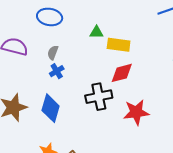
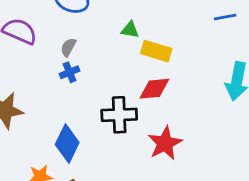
blue diamond: (51, 108) -> (67, 143), moved
red star: (136, 112) -> (165, 143), turned -30

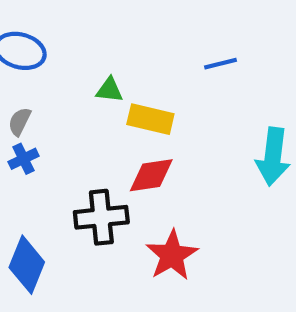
blue line: (225, 17) -> (220, 64), moved

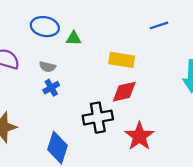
green triangle: (109, 90) -> (74, 38), moved
gray semicircle: (20, 122) -> (47, 67), turned -98

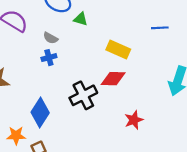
black cross: (98, 118) -> (83, 95), turned -32
red star: (139, 136) -> (134, 120), moved, size x0.7

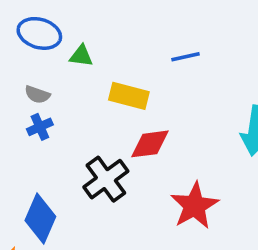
blue line: (160, 28) -> (185, 57), moved
yellow rectangle: (118, 50) -> (129, 96), moved
red star: (134, 120) -> (194, 206), size x1.5

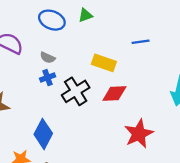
green triangle: (81, 56) -> (85, 15), moved, turned -32
black cross: (106, 179) -> (76, 91), moved

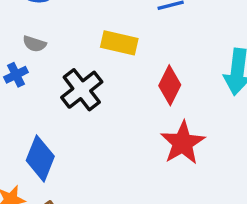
blue cross: (48, 78) -> (16, 75), moved
red diamond: (114, 94) -> (170, 85), moved, turned -55

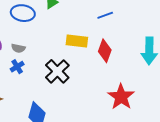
gray semicircle: (34, 44) -> (18, 48), moved
red diamond: (170, 85) -> (105, 51), moved

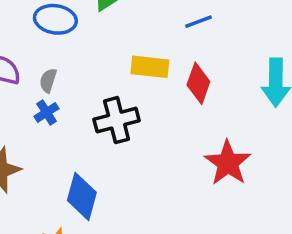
gray semicircle: (18, 48) -> (48, 80), turned 96
black cross: (57, 71) -> (117, 120), turned 30

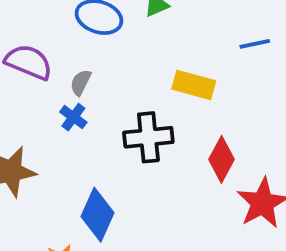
red diamond: (198, 83) -> (222, 159), moved
blue cross: (46, 112) -> (73, 117), turned -30

